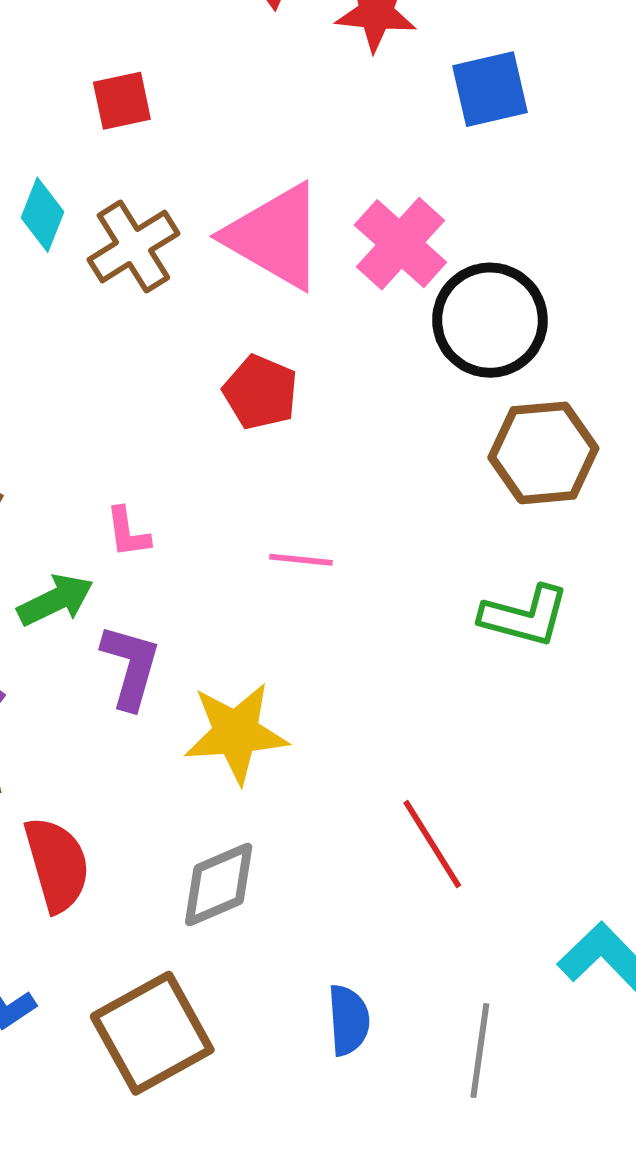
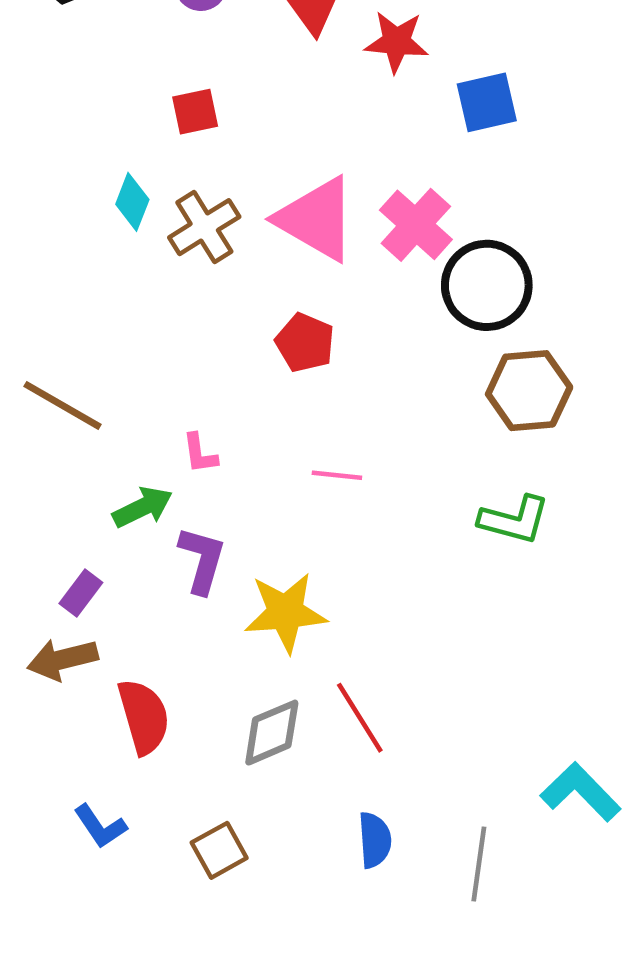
red line: (432, 844) -> (360, 718), moved
brown square: (152, 1033) -> (219, 850), size x0.6

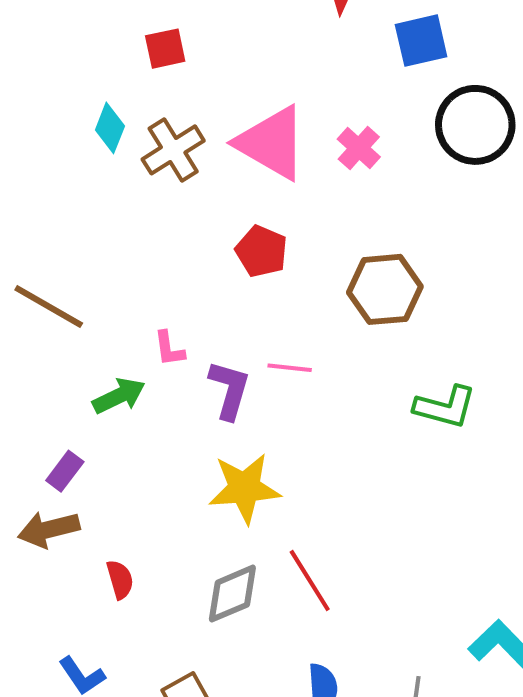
pink cross: (416, 225) -> (359, 148), size x0.7
black circle: (487, 285) -> (475, 125), moved
brown hexagon: (529, 391) -> (385, 289), moved
purple L-shape: (202, 560) -> (229, 390), moved
red semicircle: (144, 717) -> (120, 580), size x0.6

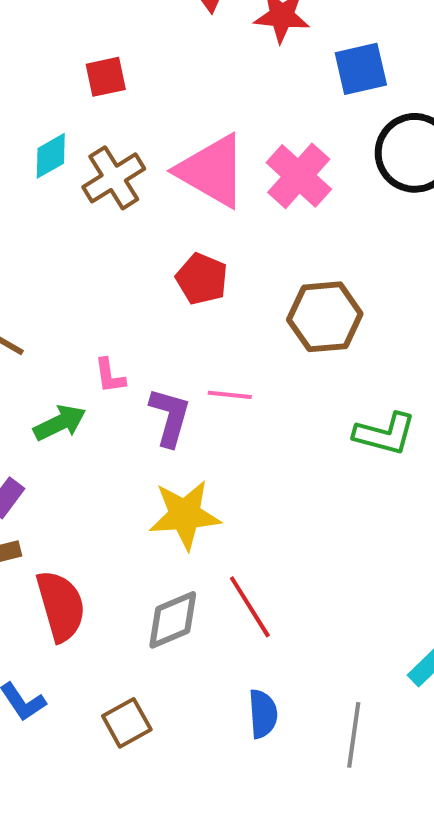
cyan diamond: (110, 128) -> (51, 156), turned 39
pink cross: (359, 148) -> (299, 176), size x1.5
red semicircle: (120, 580) -> (61, 606), size x1.8

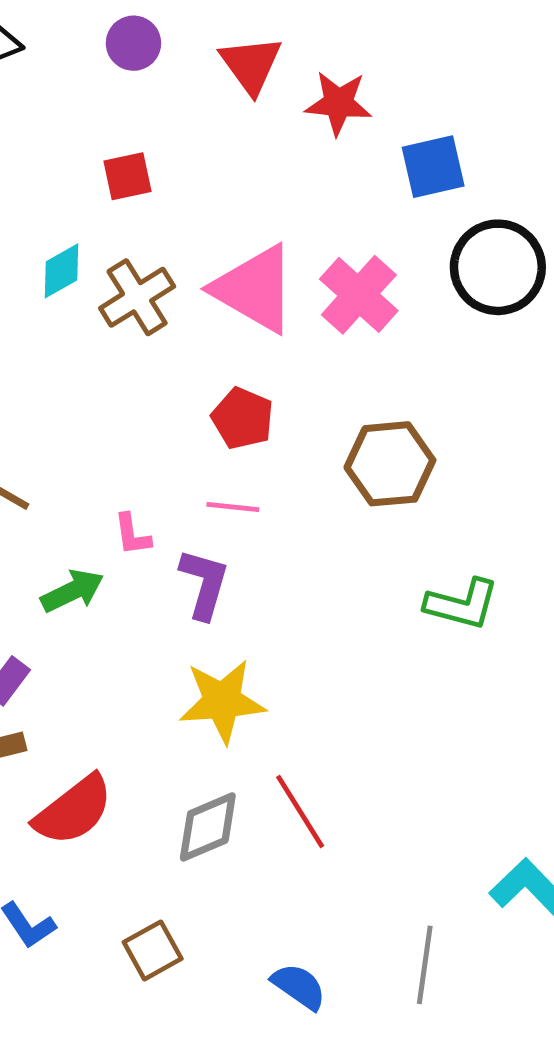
pink line: (230, 395) -> (233, 507), moved
red semicircle: (61, 606) -> (74, 810), turned 68
blue semicircle: (263, 714) -> (299, 986), moved, turned -51

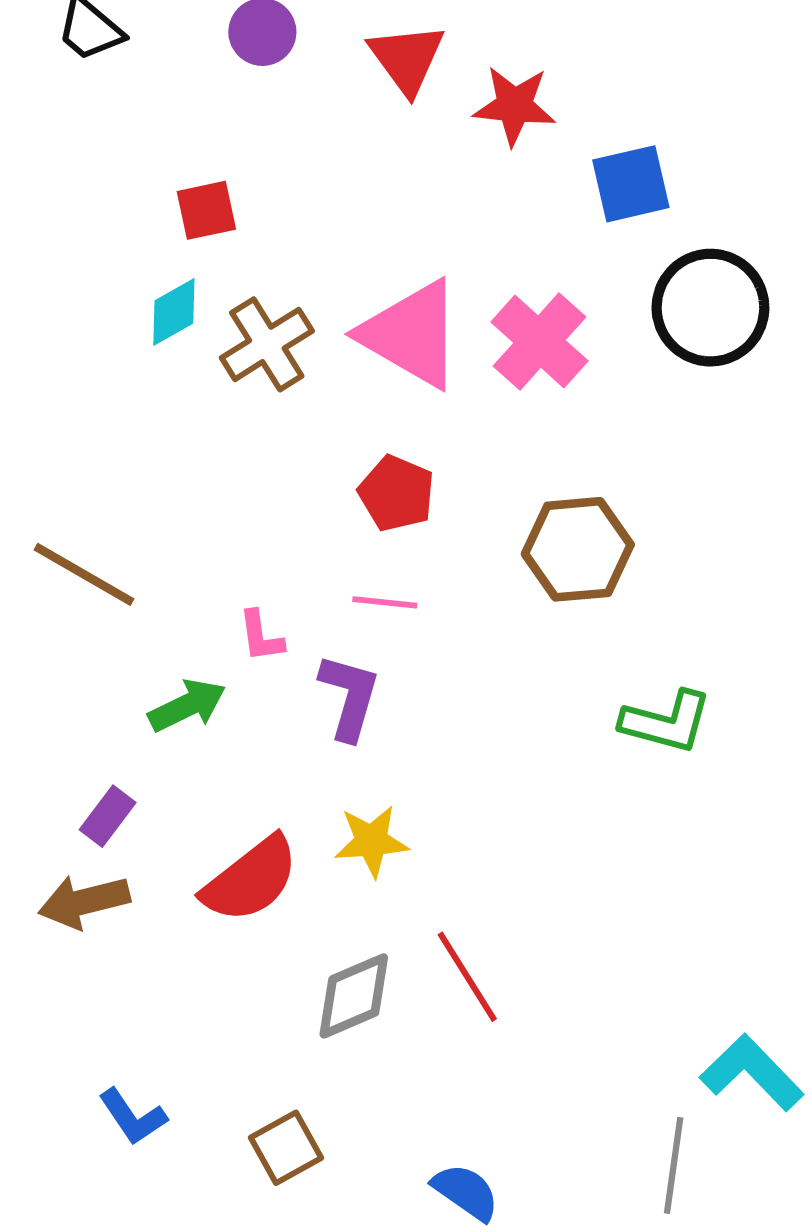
red square: (127, 176) -> (206, 210), moved
yellow star: (222, 701) -> (371, 841), size x0.7
red semicircle: (74, 810) -> (251, 880), moved
gray line: (425, 965) -> (674, 1165), moved

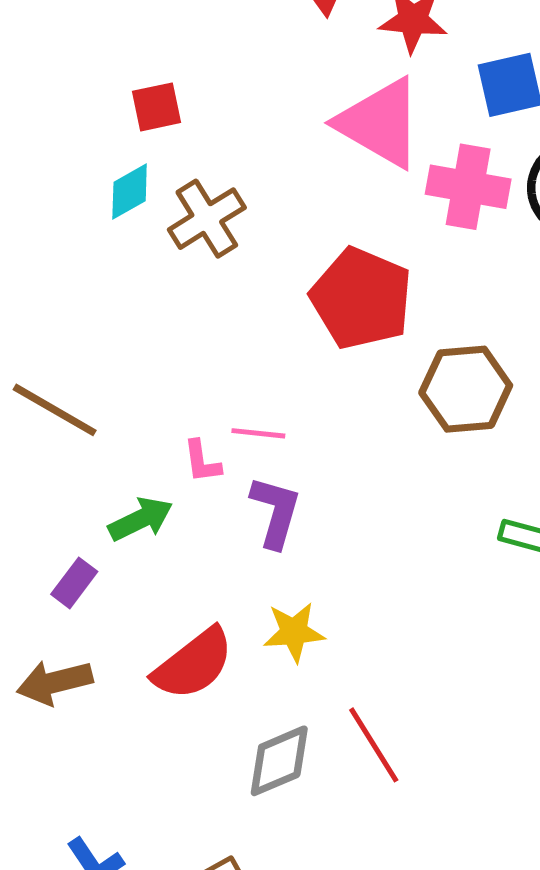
pink triangle: (411, 334) -> (380, 123), moved
pink cross: (539, 341) -> (468, 187), moved, turned -32
red pentagon: (397, 493) -> (361, 298), moved, size x1.6
pink line: (385, 602) -> (258, 433), moved
purple rectangle: (108, 816) -> (74, 583), moved

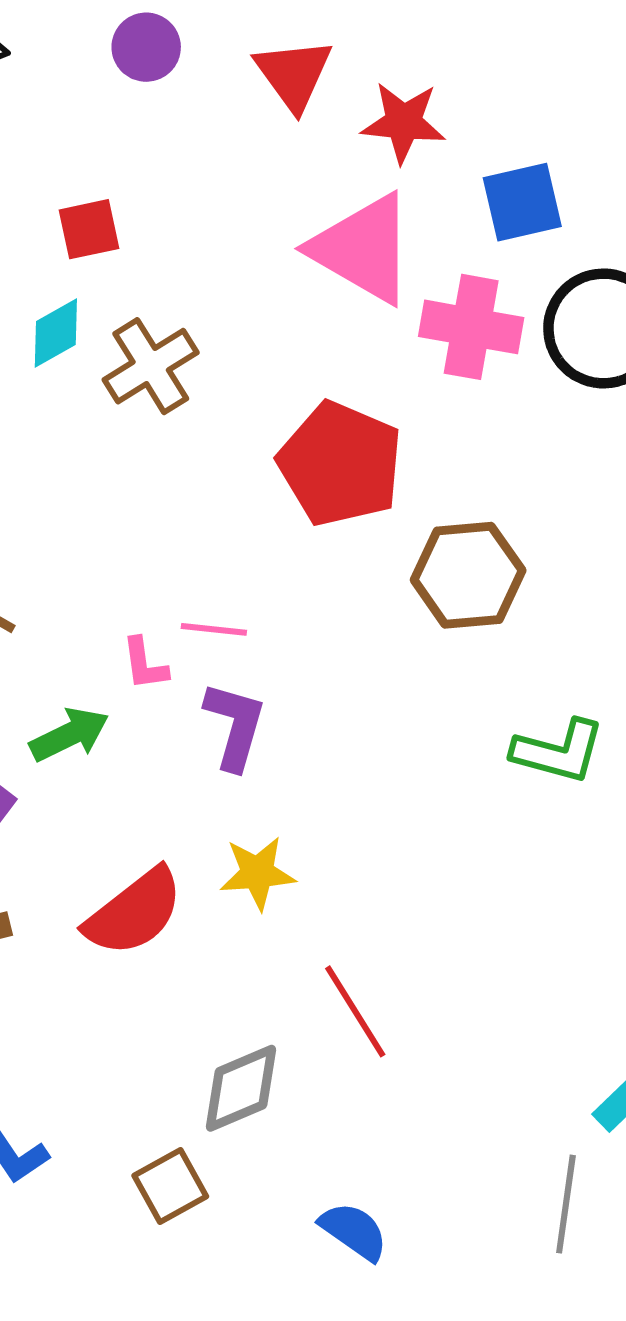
gray diamond: (279, 761) -> (241, 1088), moved

